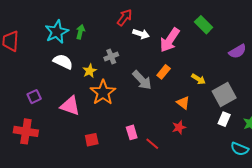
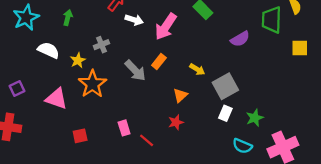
cyan star: (57, 32) -> (26, 18), moved
orange triangle: (183, 103) -> (180, 95), turned 40

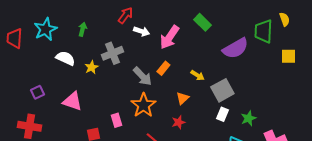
purple semicircle: (240, 39) -> (235, 48), size x1.5
gray cross: (101, 45) -> (112, 53), size x1.5
orange star: (92, 84) -> (143, 105), moved
pink rectangle: (124, 128) -> (116, 120), moved

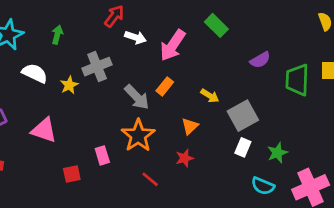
green trapezoid: (263, 31) -> (297, 80), moved
purple semicircle: (235, 48) -> (260, 60), size x0.6

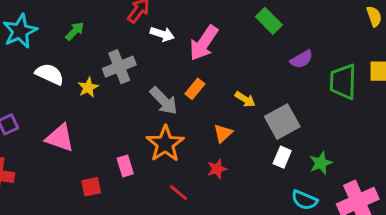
green rectangle: (216, 25) -> (269, 21), moved
green arrow: (57, 35) -> (75, 31), turned 30

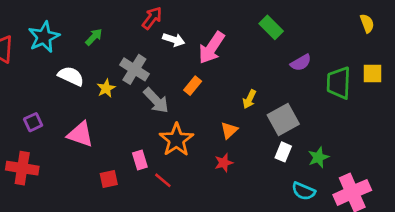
gray cross: (119, 67) -> (134, 69), turned -36
orange rectangle: (195, 89) -> (193, 86), moved
yellow arrow: (245, 99) -> (249, 99), turned 84
gray arrow: (164, 101) -> (156, 101), moved
red line: (179, 193) -> (163, 180), moved

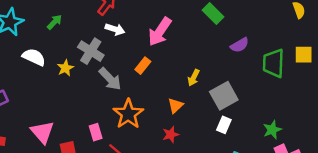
white arrow: (174, 40) -> (115, 29), moved
pink triangle: (80, 134) -> (42, 132), moved, turned 30
green star: (318, 157) -> (272, 130), moved

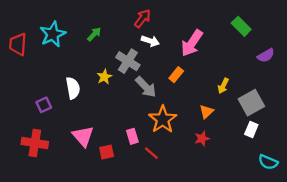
white semicircle: (34, 57) -> (73, 88), moved, turned 55

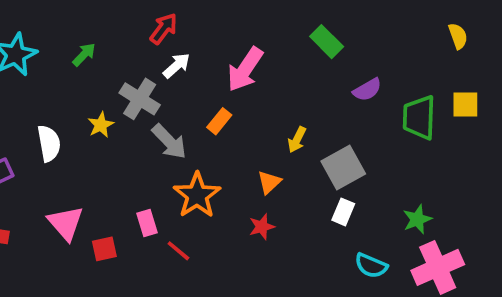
white arrow: (150, 41) -> (177, 66), turned -60

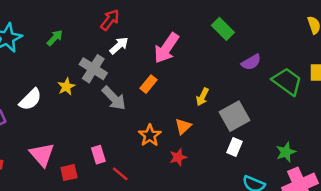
green trapezoid: (419, 117) -> (287, 81), turned 124
white semicircle: (49, 143) -> (30, 99), turned 55
orange star: (197, 195) -> (150, 135), moved, size x0.7

